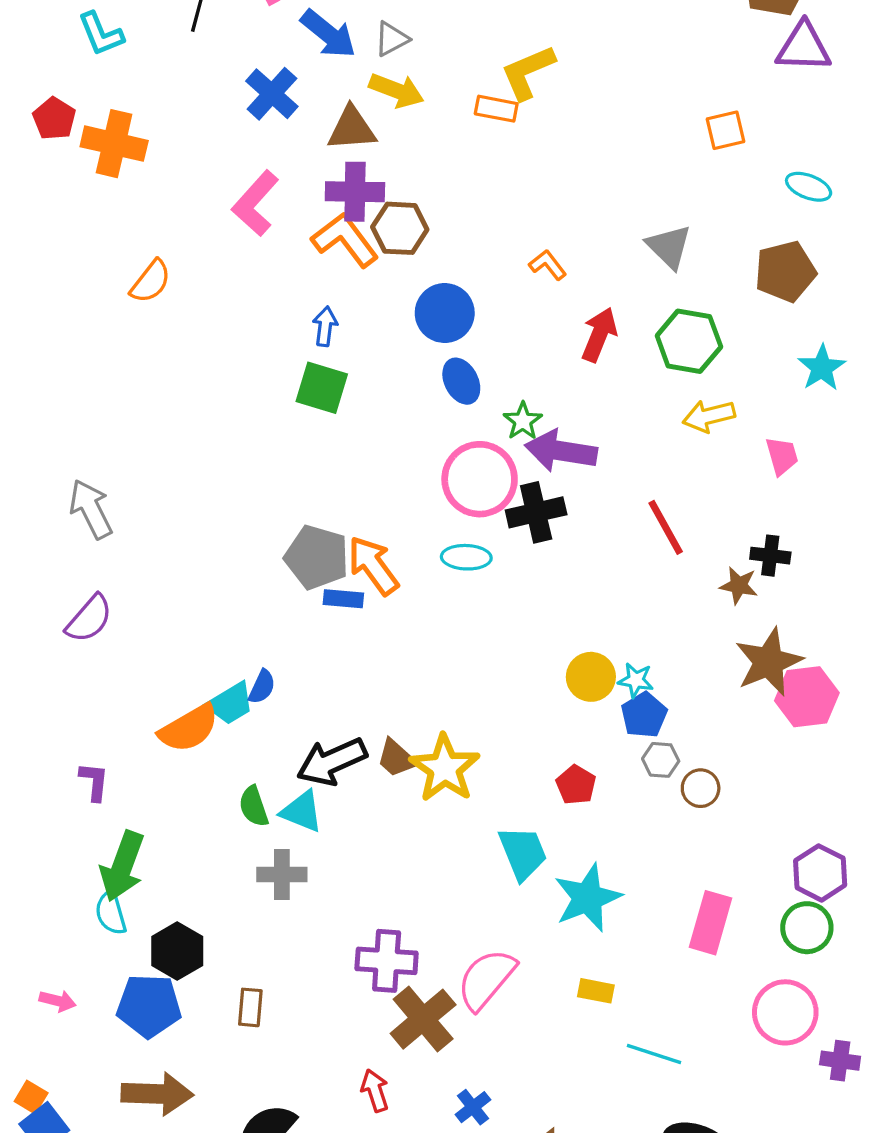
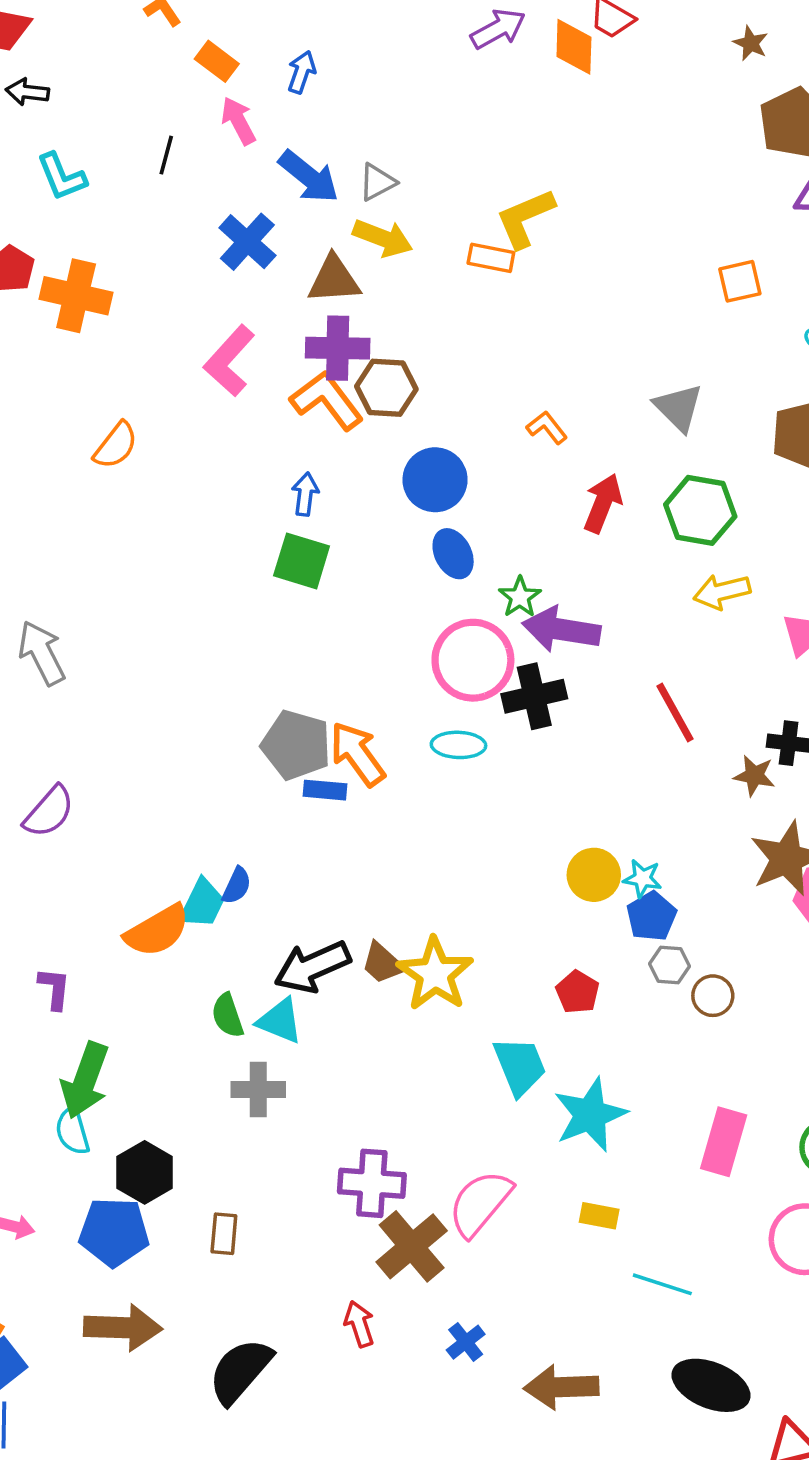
gray arrow: (91, 509) -> (42, 653), moved
cyan trapezoid: (230, 703) -> (202, 904), turned -33

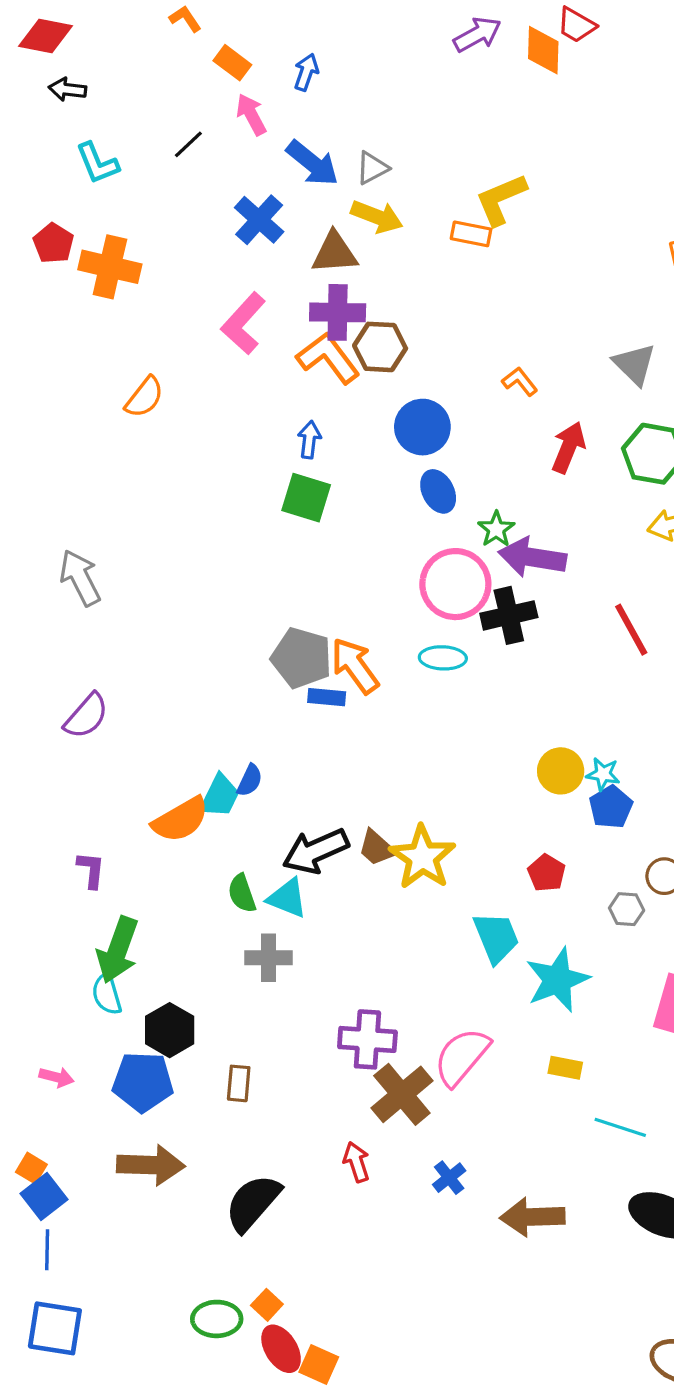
black line: (166, 155) -> (188, 144), turned 32
gray hexagon: (670, 965) -> (627, 909), moved

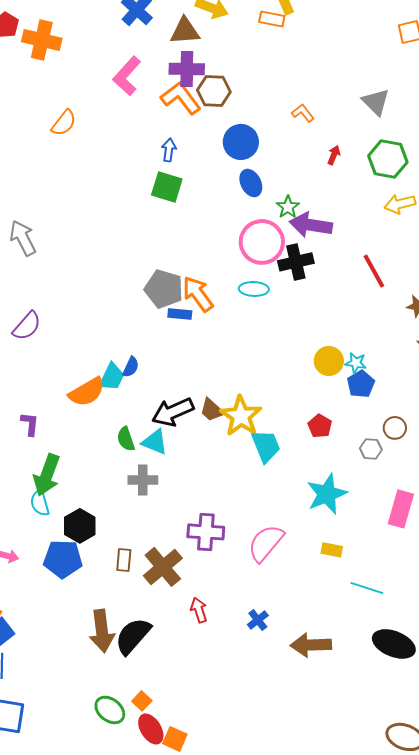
red arrow: (568, 447) -> (334, 155), size x0.6
cyan trapezoid: (496, 937) -> (266, 446), moved
brown cross: (402, 1094) -> (163, 567), moved
brown arrow: (151, 1165) -> (102, 631), moved, turned 81
green ellipse: (217, 1319) -> (110, 710), turned 40

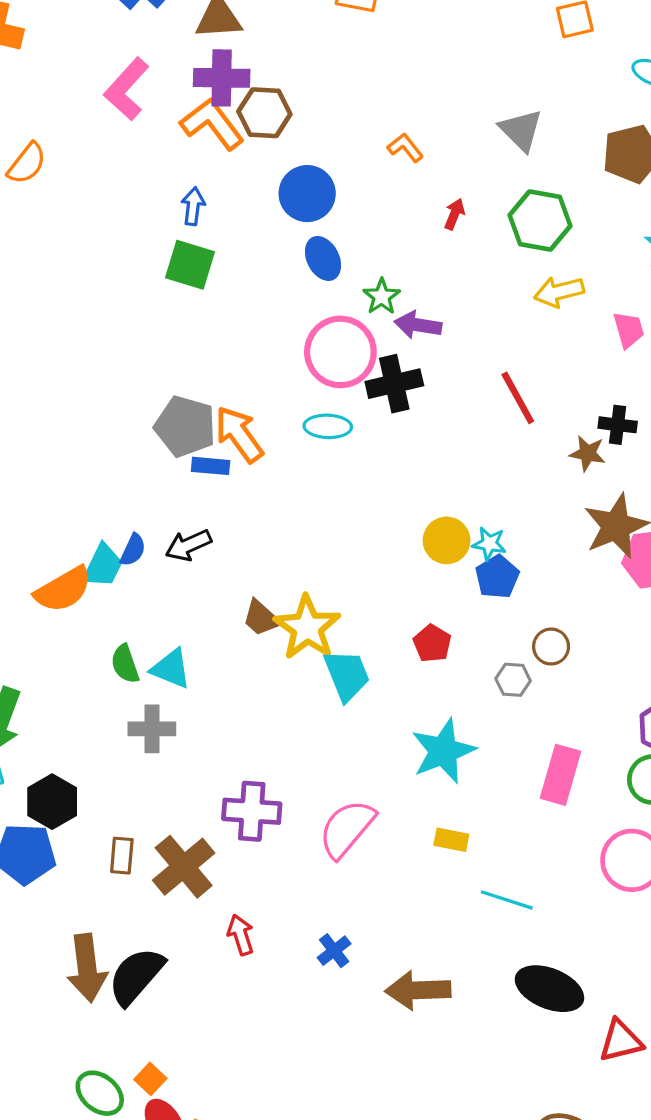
purple arrow: (311, 225) -> (418, 325), size x0.7
black arrow: (173, 412) -> (188, 545), moved, size x0.7

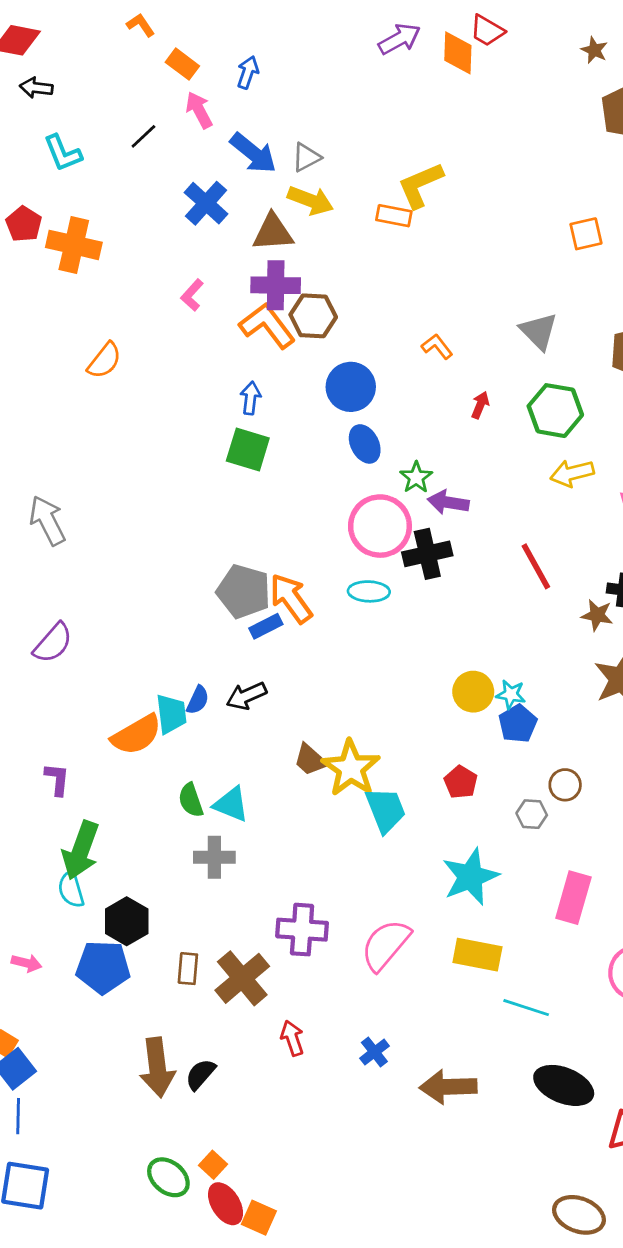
pink L-shape: (127, 89) -> (192, 295), size x0.6
blue rectangle: (211, 466) -> (266, 626), turned -32
cyan trapezoid: (103, 566) -> (171, 714), turned -33
yellow rectangle: (451, 840) -> (477, 955), size x1.6
black semicircle: (136, 976) -> (200, 1074), size x0.6

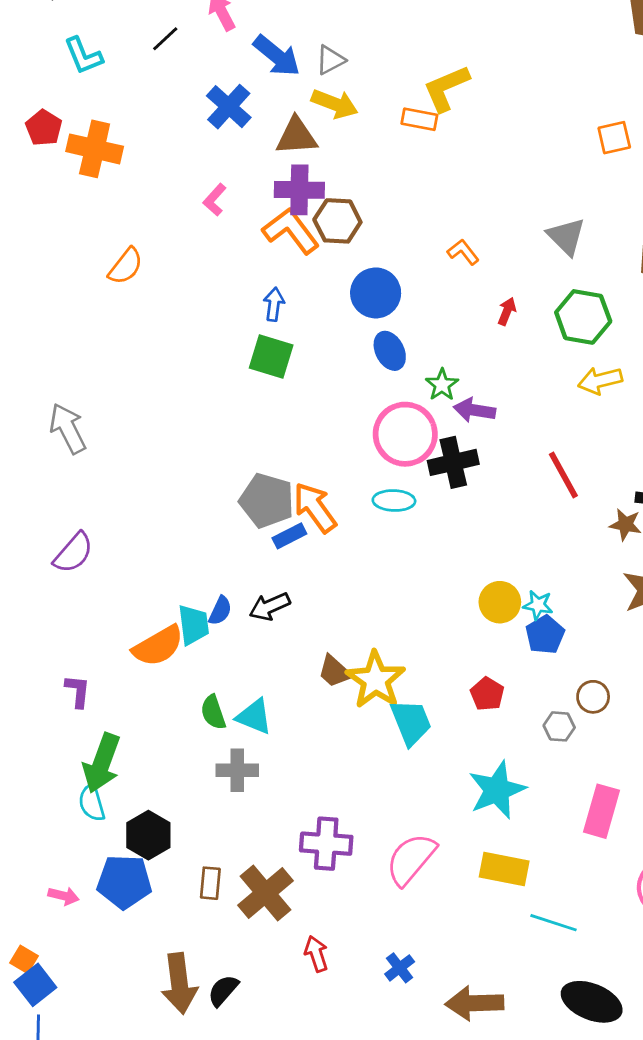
pink arrow: (27, 963) -> (64, 896), moved

